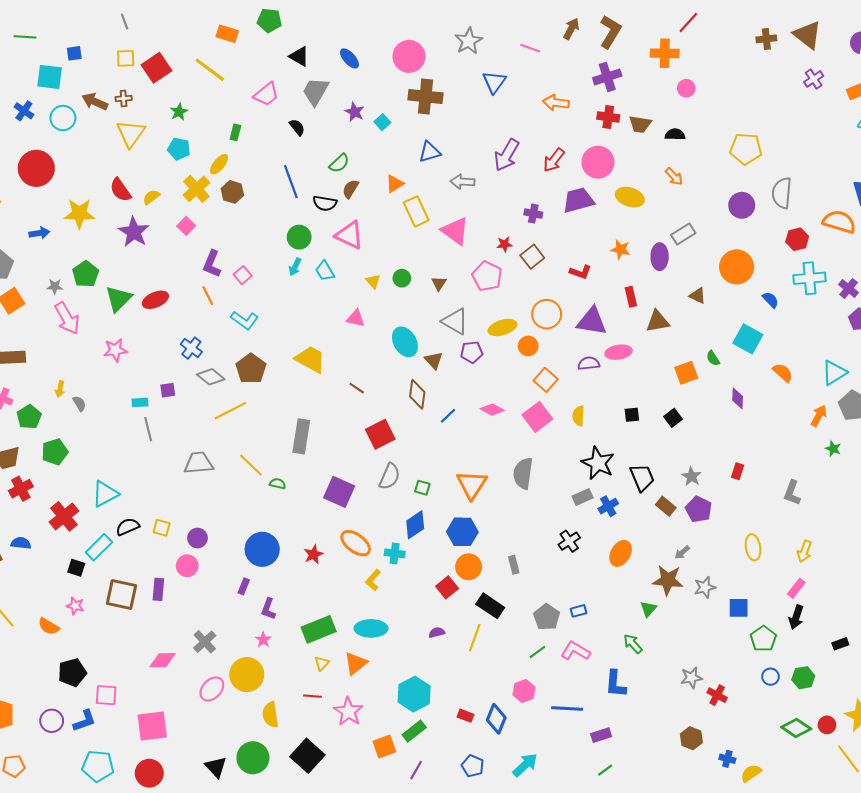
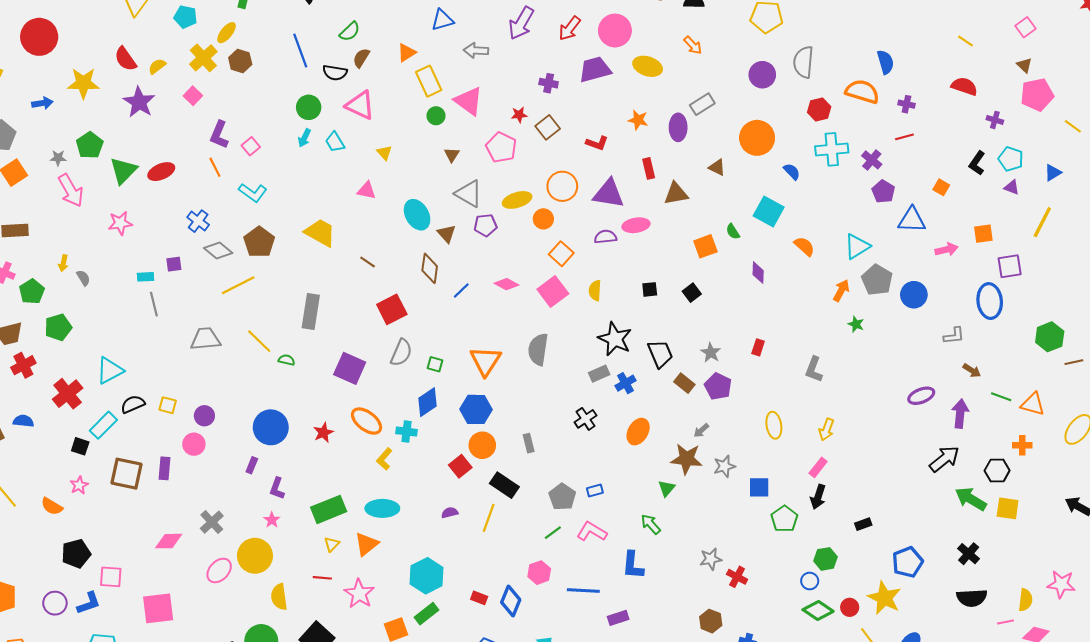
green circle: (402, 278) -> (436, 116), moved
pink star: (75, 606) -> (79, 485), turned 30
blue circle: (770, 677) -> (810, 581), moved

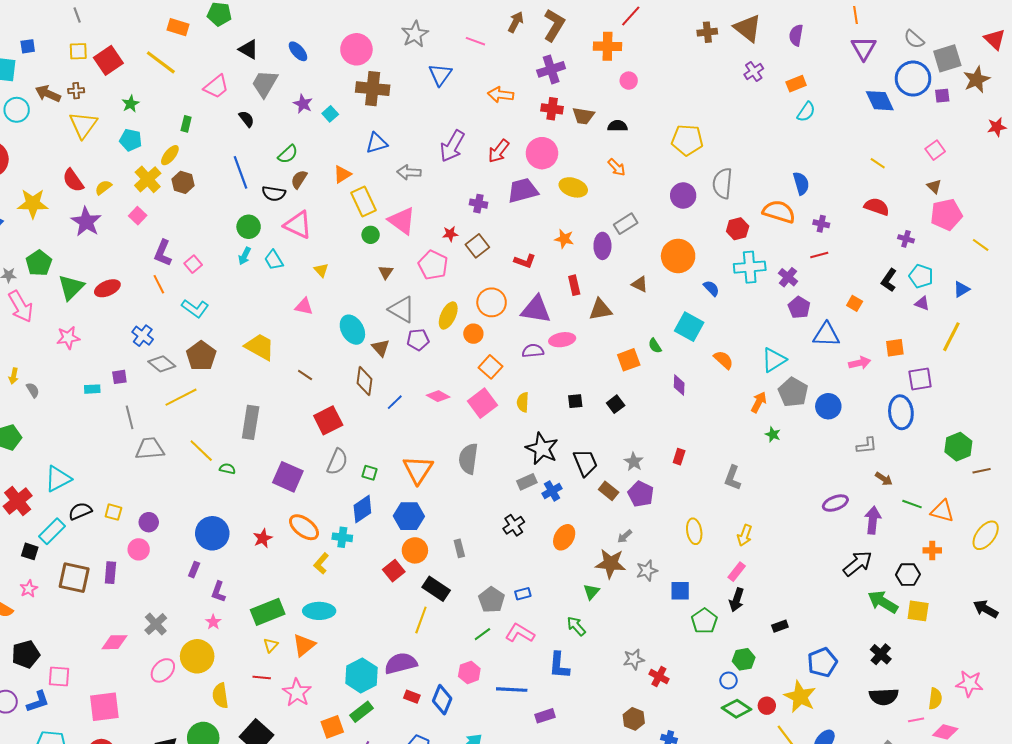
yellow ellipse: (517, 200) -> (448, 315), turned -48
gray line: (154, 304) -> (130, 417), moved
purple semicircle: (450, 513) -> (401, 663), moved, size x2.0

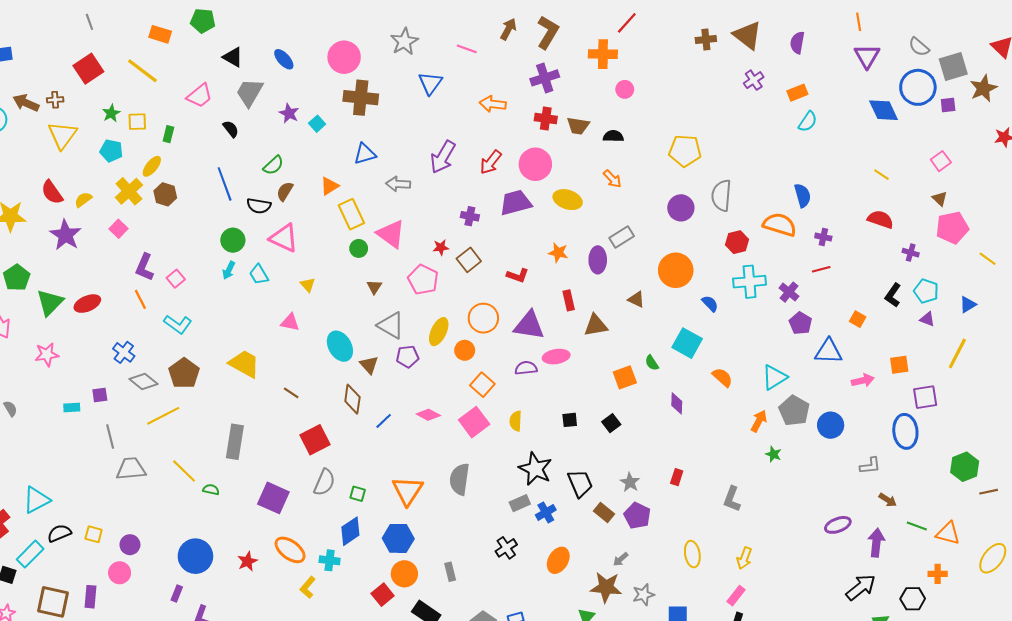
gray line: (77, 15) -> (89, 22), moved
yellow square: (78, 51) -> (137, 122), moved

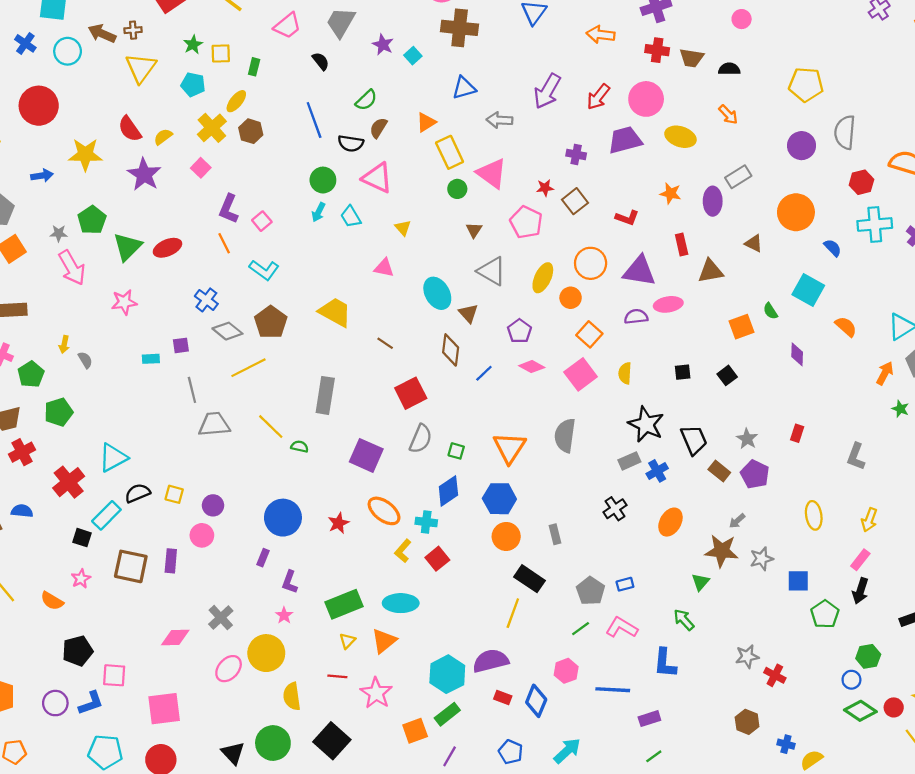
purple pentagon: (408, 357) -> (519, 331), moved, turned -30
red square: (383, 595) -> (437, 559), moved

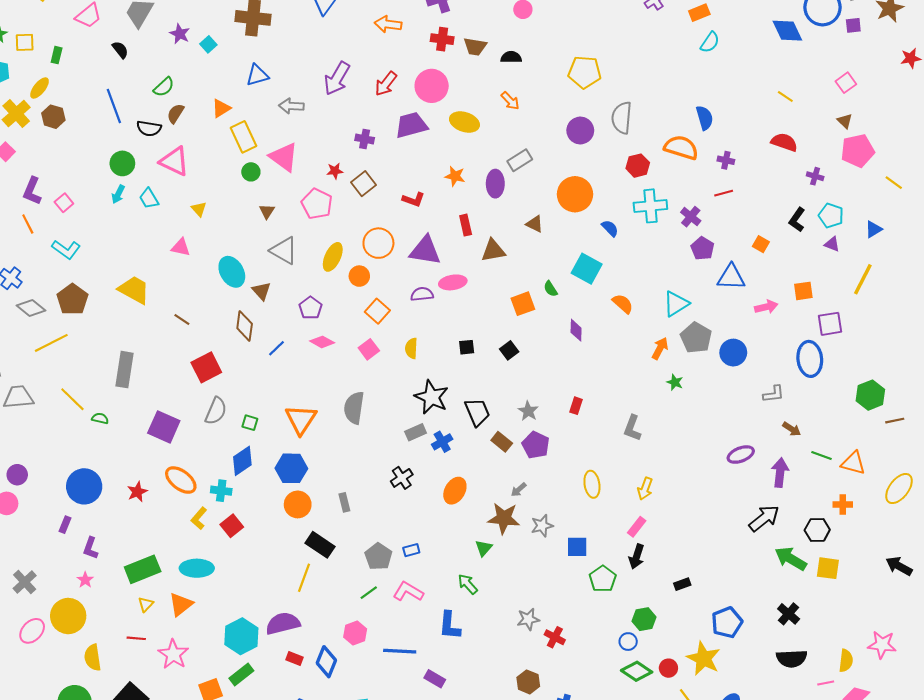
pink square: (581, 374) -> (369, 349), size x0.7
purple rectangle: (649, 719) -> (435, 679), turned 48

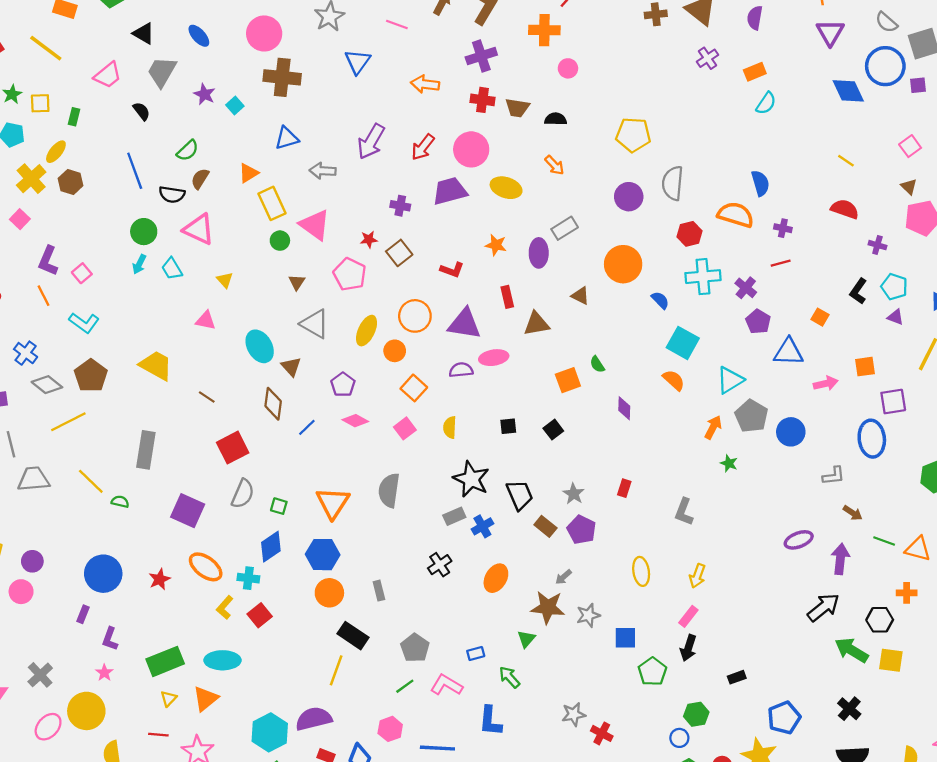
cyan square: (587, 269) -> (683, 343), moved
blue rectangle: (411, 550) -> (476, 654), moved

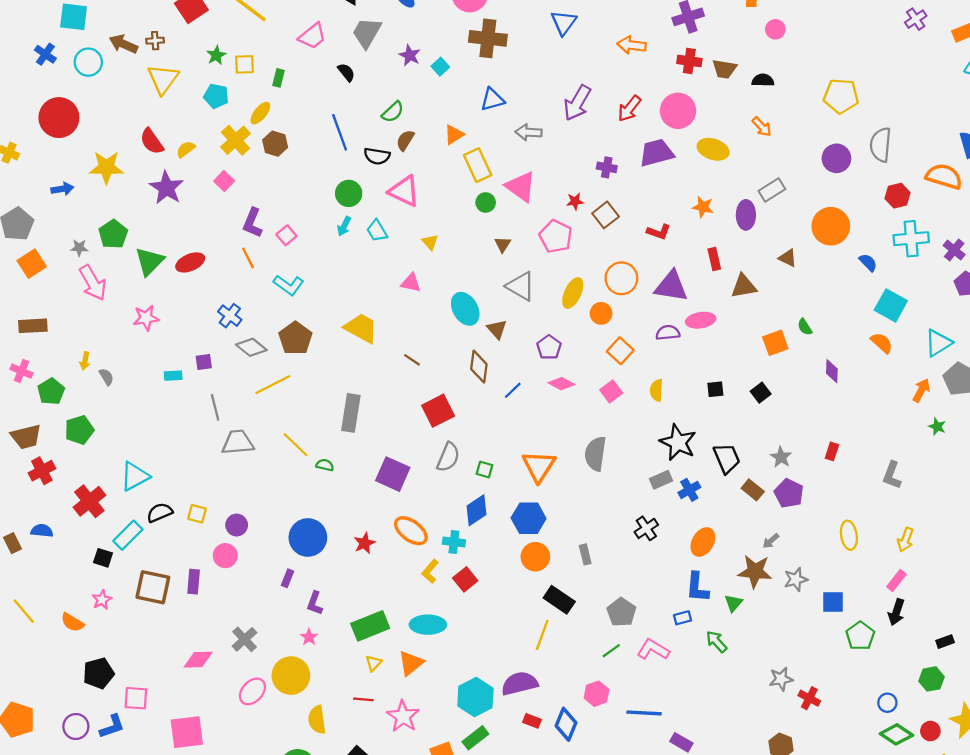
green hexagon: (696, 714) -> (932, 679), moved
blue L-shape: (490, 721) -> (697, 587), moved

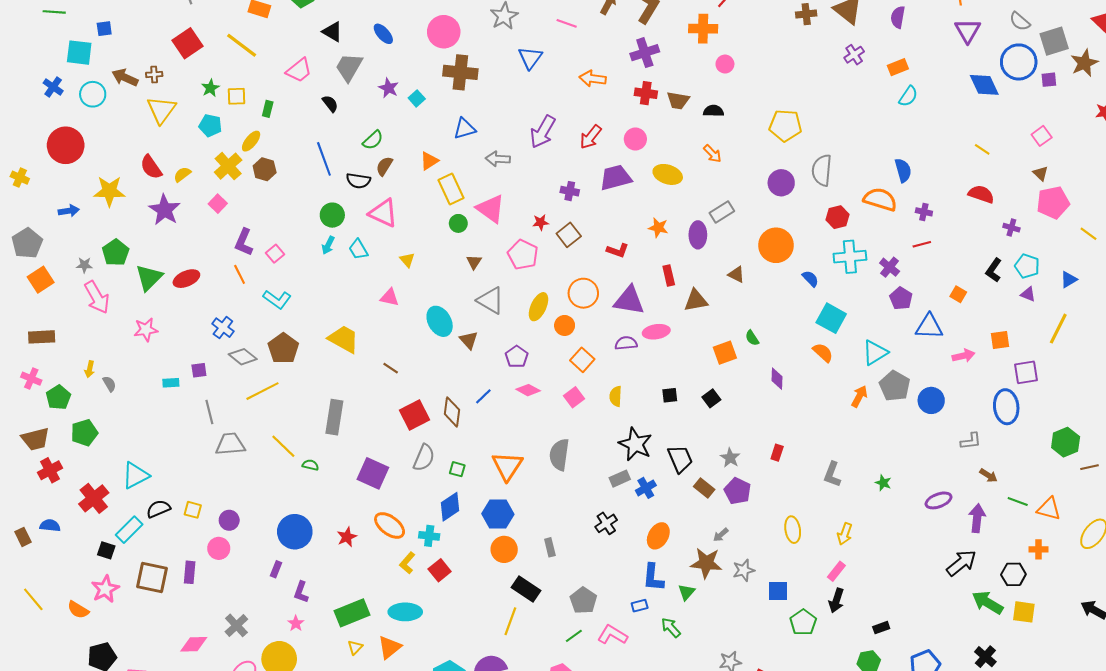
pink circle: (678, 111) -> (635, 139), size x0.7
brown diamond: (479, 367) -> (452, 412), moved
green star: (937, 427) -> (883, 483), moved
pink star: (102, 600) -> (105, 589), size x1.5

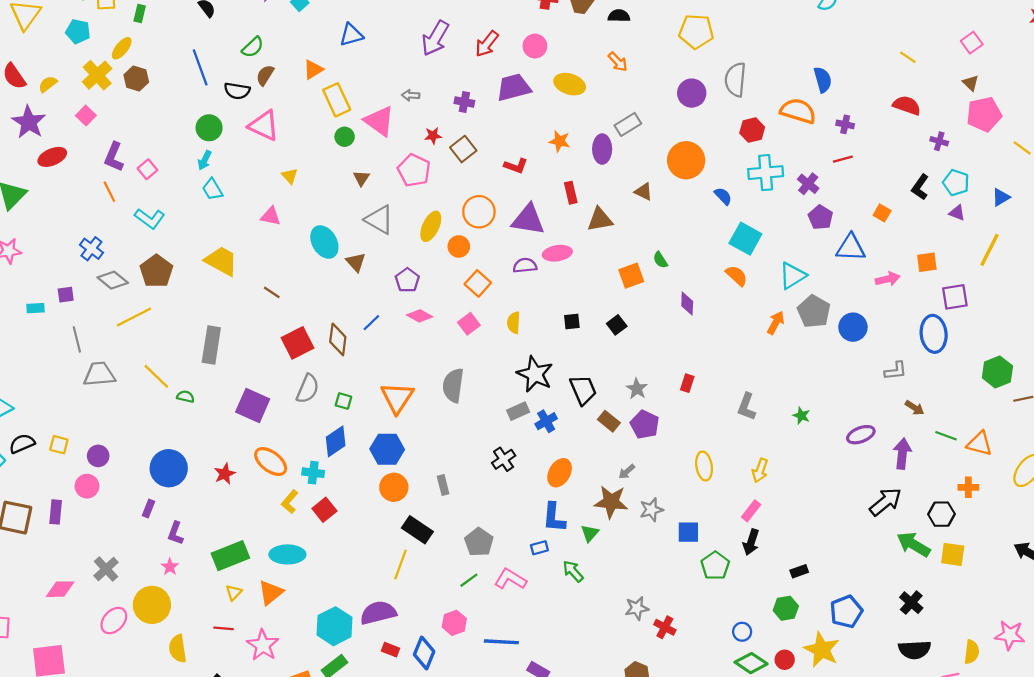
gray arrow: (498, 159) -> (411, 95), moved, size x0.7
cyan trapezoid: (358, 249) -> (212, 189), moved
red ellipse: (186, 279) -> (52, 157), moved

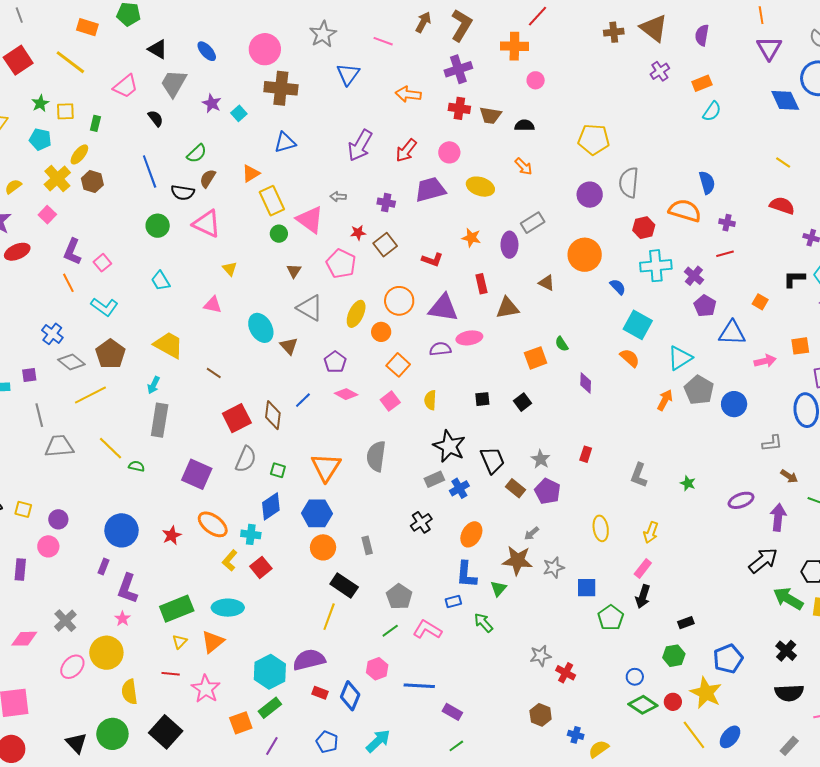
cyan arrow: (205, 160) -> (154, 385), moved
black L-shape: (920, 187) -> (794, 279), turned 55
purple L-shape: (175, 533) -> (128, 589), size x1.4

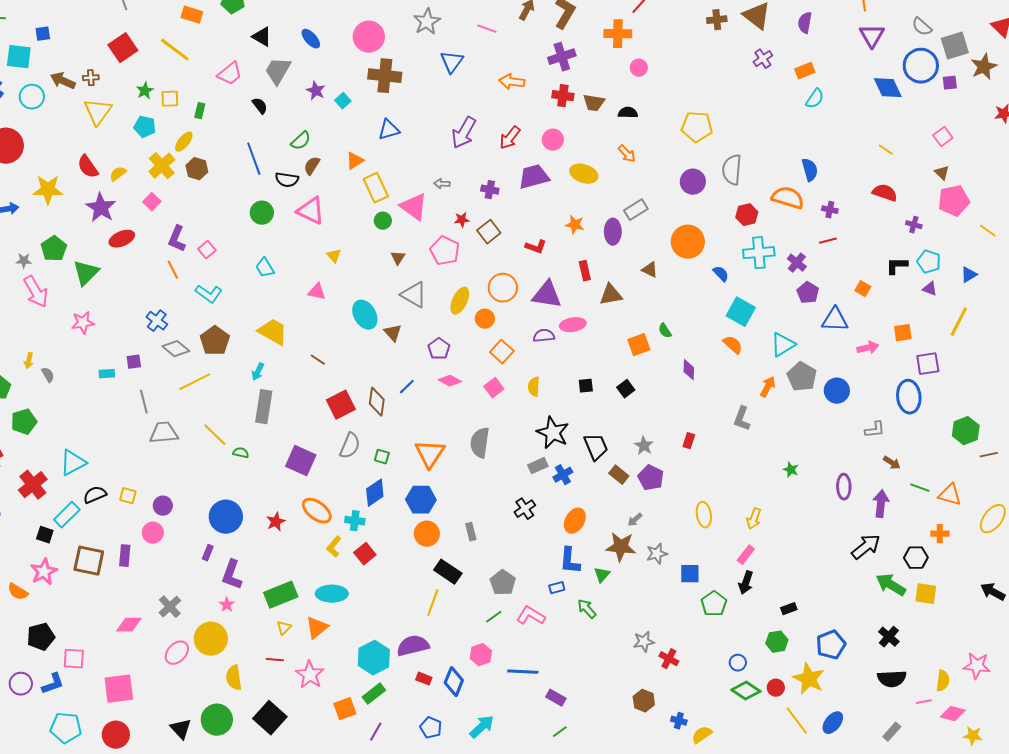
gray L-shape: (639, 475) -> (742, 419), moved
purple ellipse: (741, 500) -> (844, 487), turned -70

